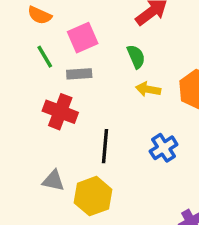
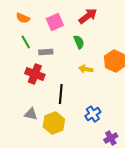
pink square: (83, 38) -> (55, 22), moved
yellow arrow: (148, 89) -> (86, 69), moved
blue cross: (164, 148) -> (93, 114), moved

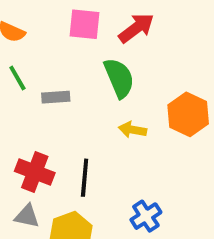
pink square: (55, 22) -> (85, 24), moved, turned 30
green semicircle: (79, 42) -> (119, 78), size x1.5
red cross: (35, 74) -> (35, 172), moved

